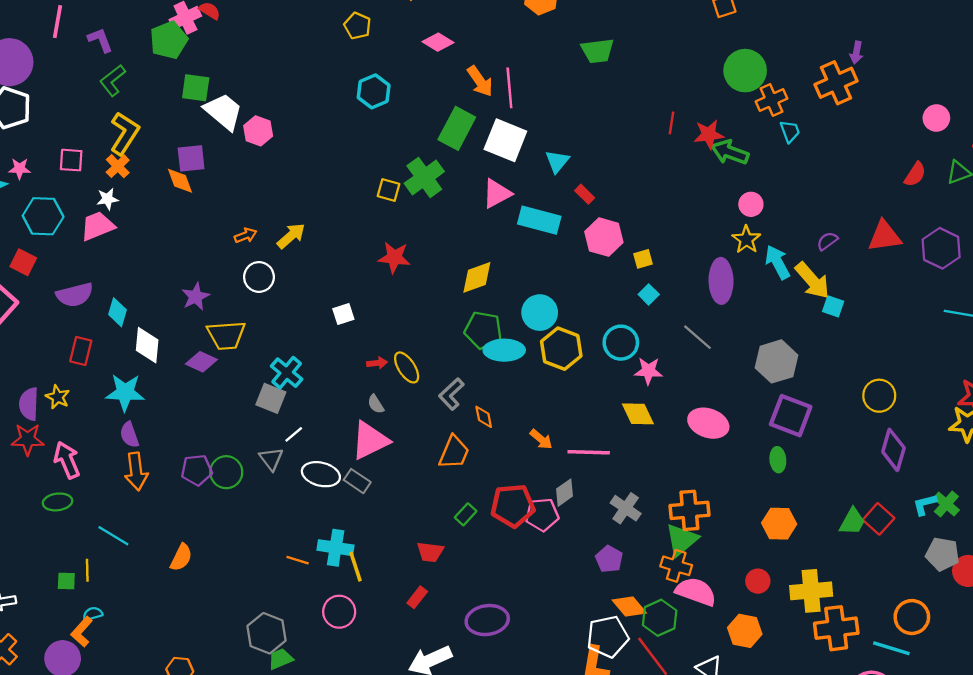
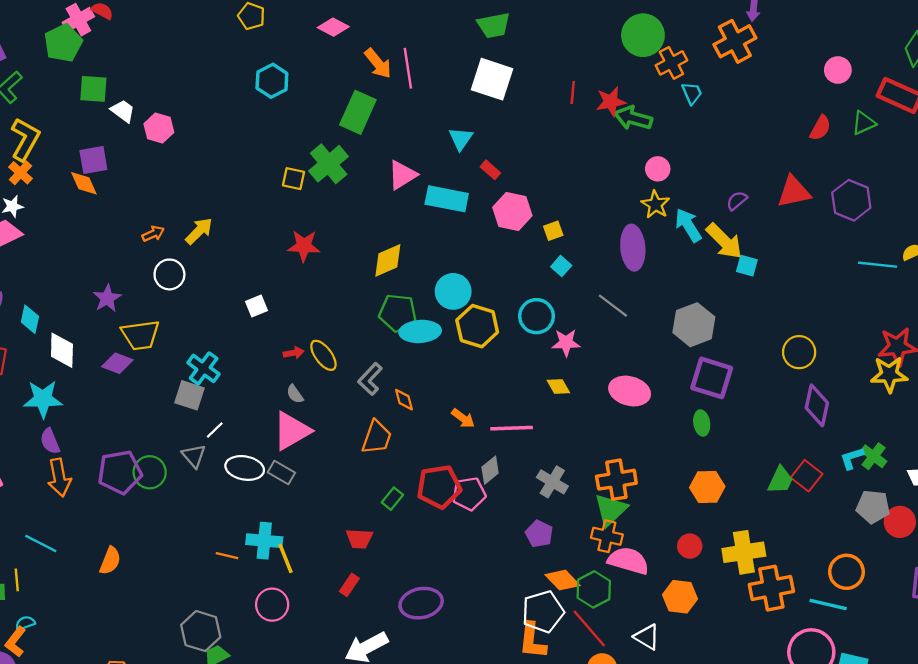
white trapezoid: (223, 111) -> (123, 111), size x0.6
white square: (505, 140) -> (492, 79), moved
yellow diamond: (638, 414) -> (558, 386), size x0.7
purple pentagon: (197, 470) -> (120, 472), size x1.4

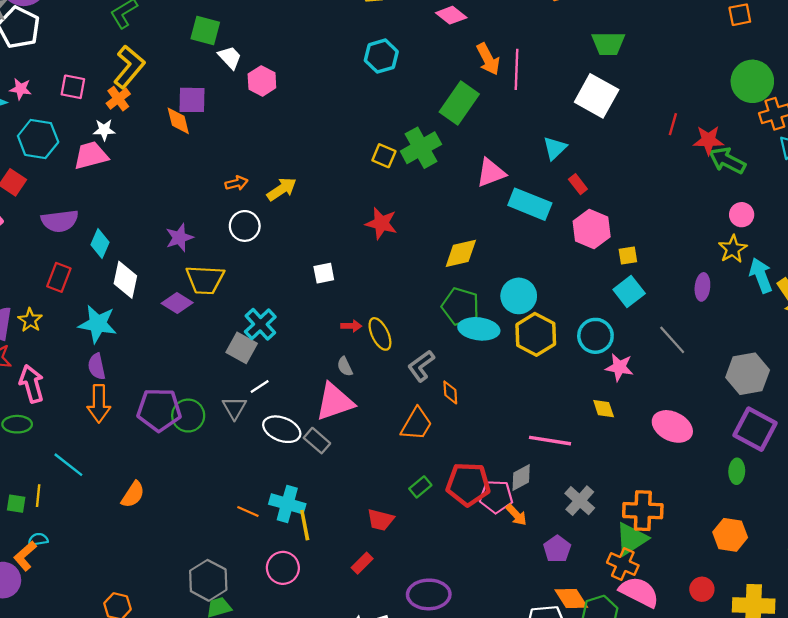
purple ellipse: (633, 248) -> (702, 287), size x0.6
cyan square: (561, 266) -> (629, 291), size x1.5
orange arrow: (463, 418) -> (516, 515), moved

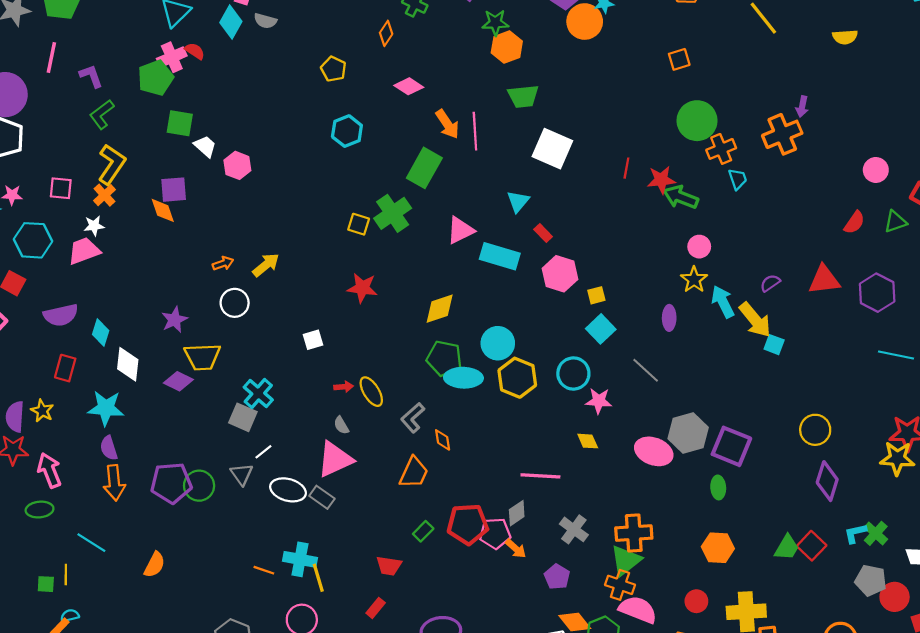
green trapezoid: (608, 44) -> (523, 96), moved
gray hexagon: (748, 374) -> (688, 433), moved

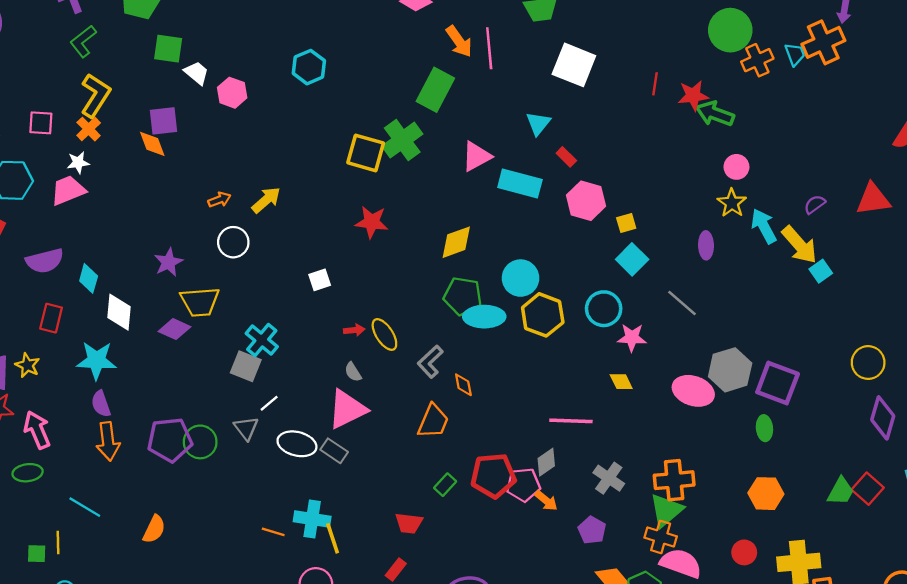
cyan hexagon: (347, 131) -> (309, 67), moved
cyan trapezoid: (738, 179) -> (795, 54), moved
yellow square: (359, 224) -> (366, 153), size x1.6
cyan square: (774, 345) -> (821, 271), turned 36

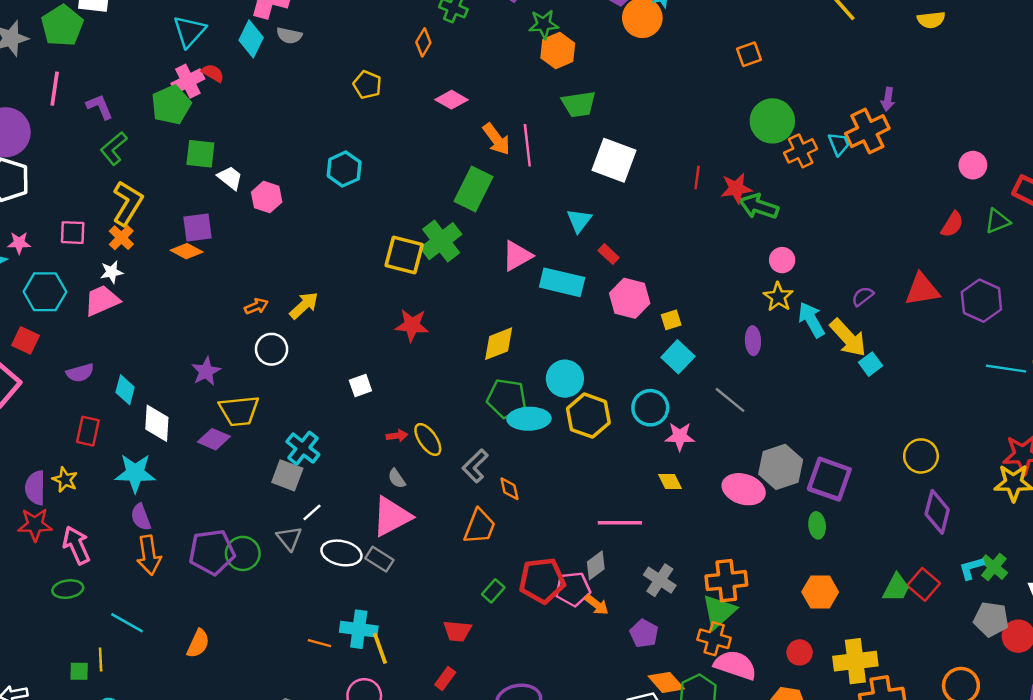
orange diamond: (152, 144) -> (187, 251), turned -40
purple semicircle: (45, 261) -> (80, 373), size x0.7

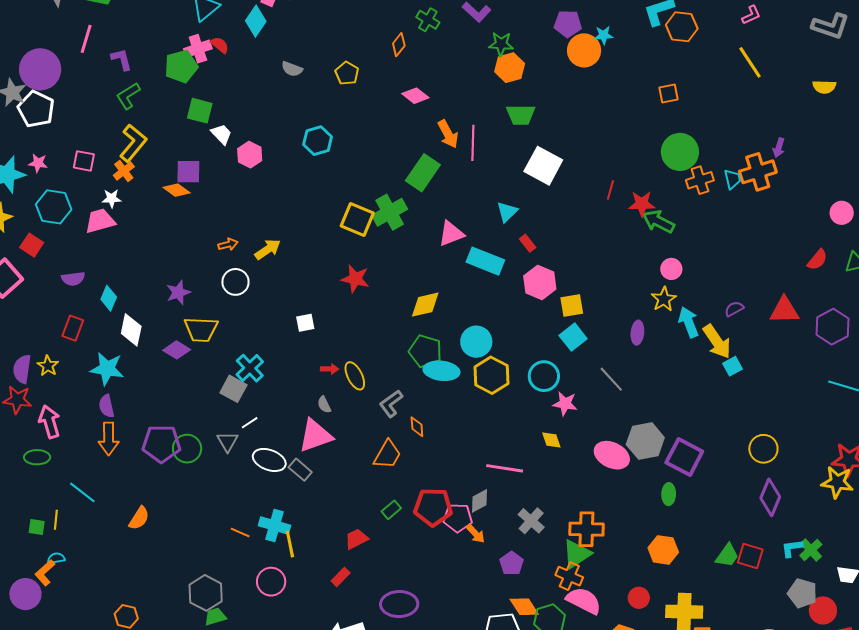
gray semicircle: (289, 36) -> (292, 69), moved
yellow square: (671, 320) -> (572, 305), size x1.4
red square: (924, 584) -> (750, 556), turned -32
red trapezoid: (457, 631) -> (356, 539), turned 140

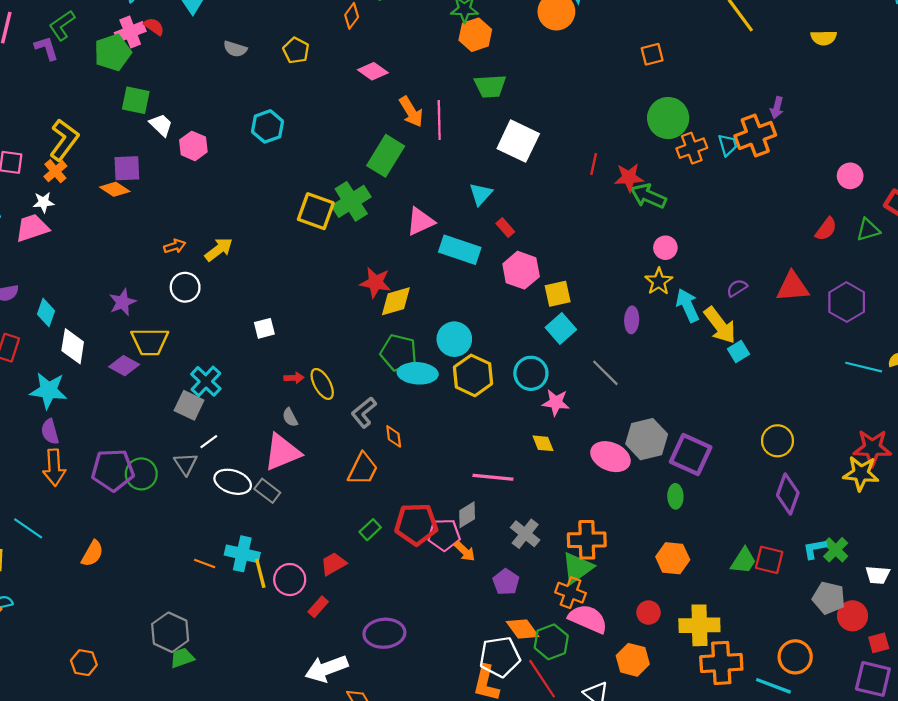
green L-shape: (128, 96) -> (62, 25), moved
red star: (355, 279) -> (375, 283), moved
pink circle: (271, 582) -> (290, 580), moved

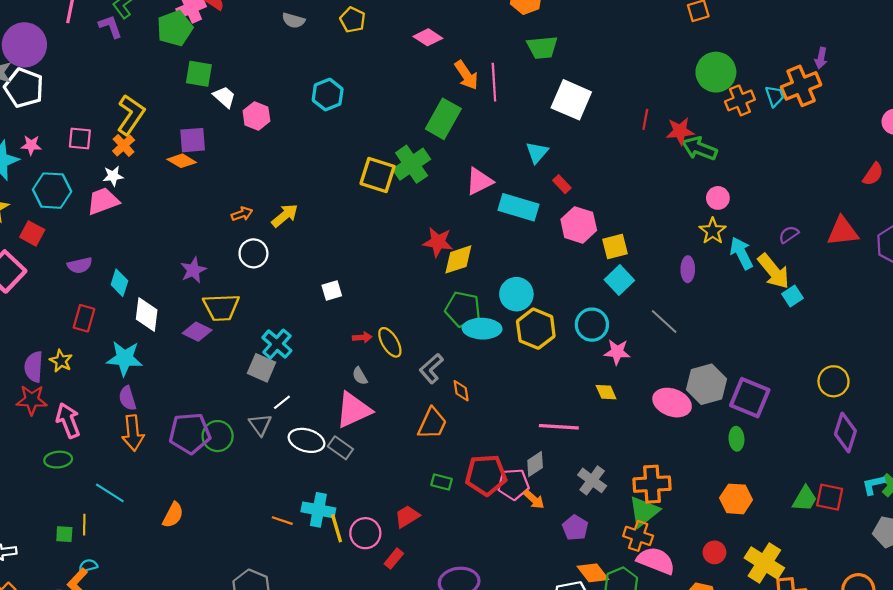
green rectangle: (370, 530) -> (442, 482), turned 60
yellow cross: (699, 625) -> (764, 563), turned 36

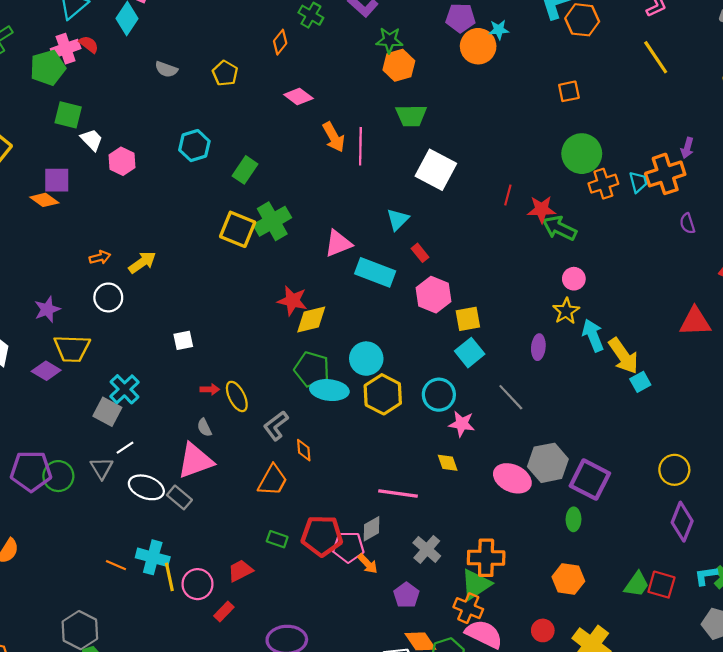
green rectangle: (443, 119) -> (245, 170), moved, size x0.7
purple semicircle: (789, 235) -> (687, 223), moved, turned -78

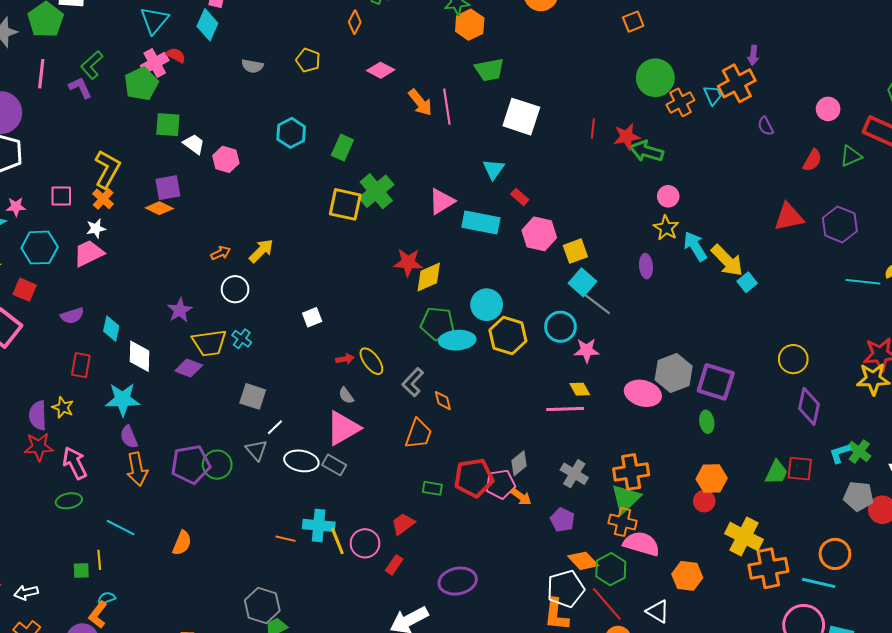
cyan cross: (125, 389) -> (242, 339), moved, size x0.7
gray line: (511, 397) -> (597, 304), moved
pink line: (398, 494) -> (565, 409), moved
red circle: (543, 630) -> (704, 501), moved

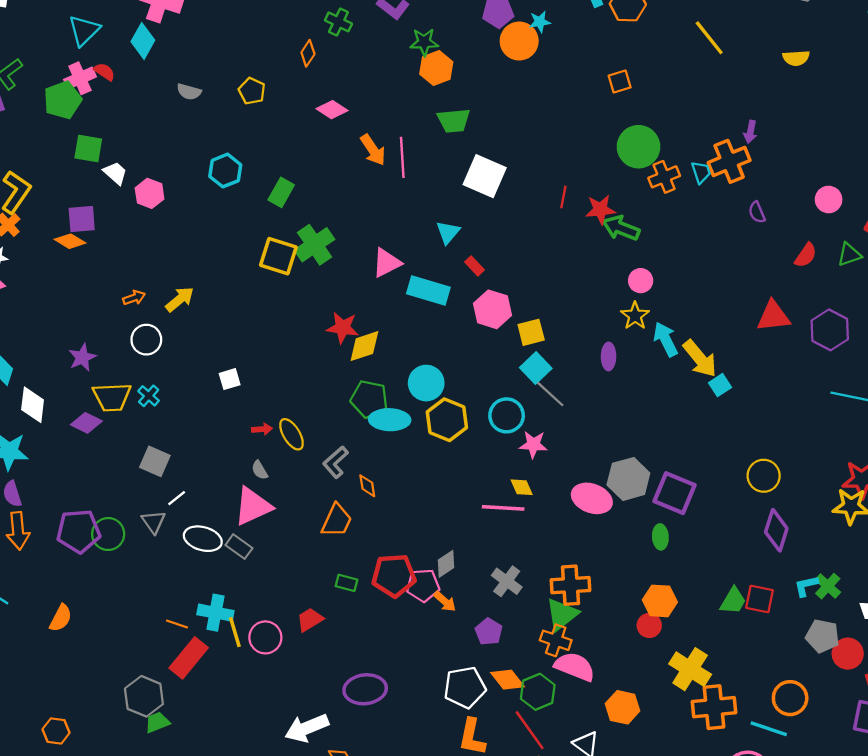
red rectangle: (394, 565) -> (189, 658), moved, size x1.8
white pentagon: (566, 589) -> (465, 687), moved

